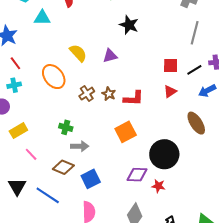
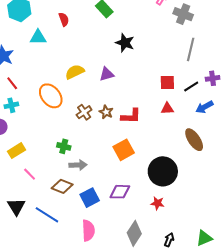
yellow semicircle: (78, 53) -> (75, 72), turned -72
red triangle: (170, 91) -> (167, 109), turned 32
purple diamond: (137, 175) -> (120, 192), moved

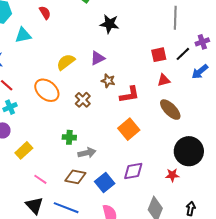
brown star: (106, 112) -> (108, 81), moved
brown ellipse: (194, 140) -> (170, 110), moved
black circle: (163, 171) -> (189, 151), moved
pink line: (30, 174) -> (40, 179), moved

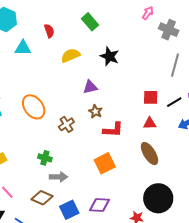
yellow semicircle: (66, 62) -> (70, 55), moved

